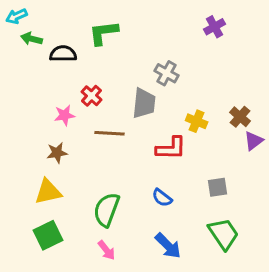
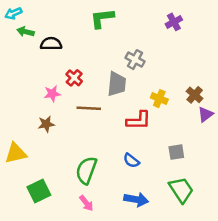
green L-shape: (104, 33) -> (102, 18), moved
yellow triangle: (48, 192) -> (16, 153), moved
blue arrow: (168, 246) -> (136, 199), turned -35

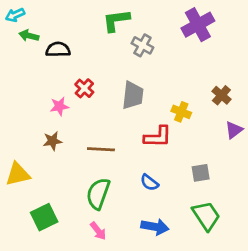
purple cross: (174, 22) -> (198, 25), size x1.6
gray cross: (135, 60) -> (142, 45), moved
brown cross: (195, 95) -> (221, 95), moved
brown line: (89, 108) -> (101, 149), moved

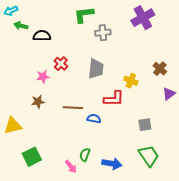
gray cross: (142, 45) -> (103, 33), turned -35
blue semicircle: (149, 183) -> (94, 119), moved, turned 152
green semicircle: (98, 194) -> (85, 155), moved, size x0.6

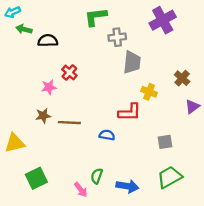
gray trapezoid: (96, 69) -> (132, 62), moved
brown line: (73, 108) -> (69, 123), moved
green trapezoid: (149, 156) -> (170, 177), turned -85

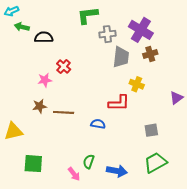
purple cross: (163, 20) -> (141, 30), moved, turned -30
brown cross: (182, 78) -> (150, 54), moved, turned 32
green square: (36, 178) -> (33, 164), turned 30

